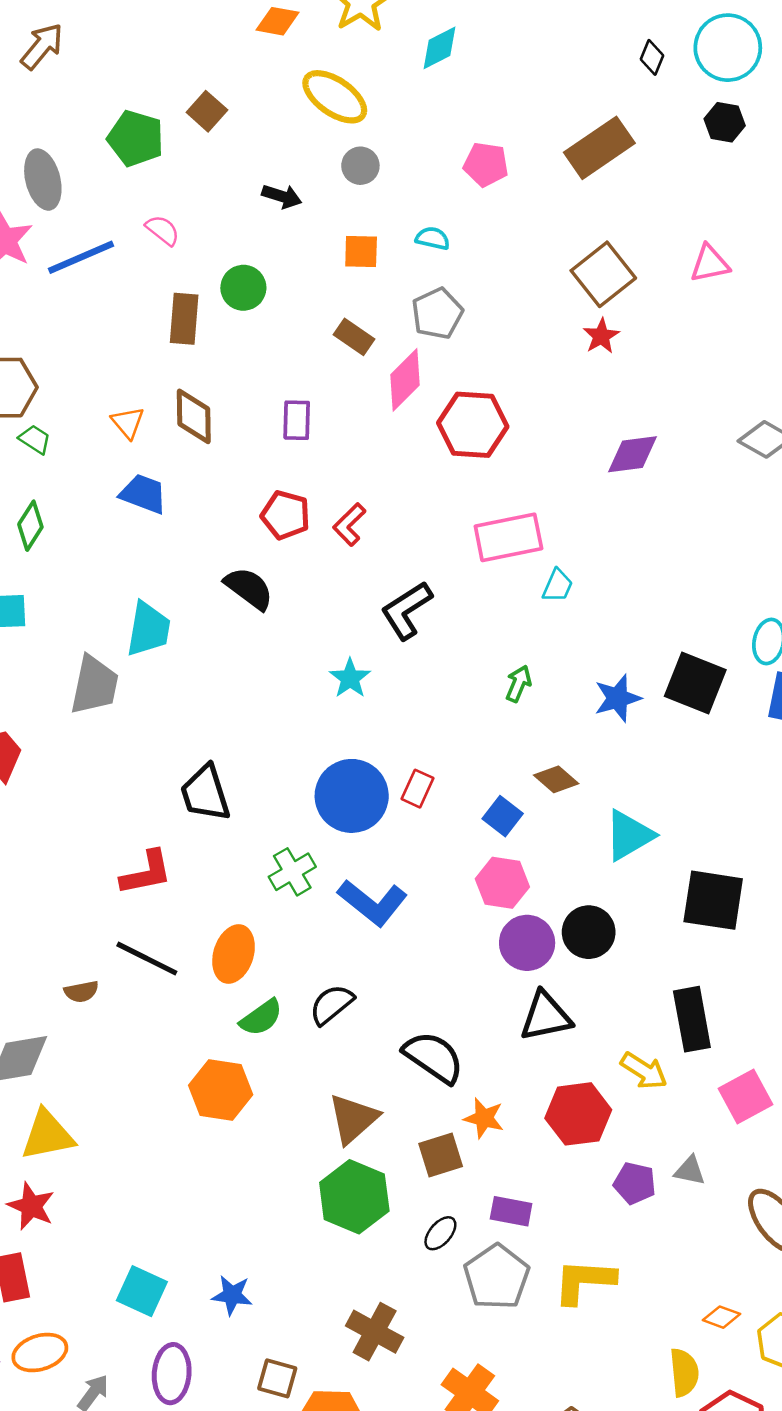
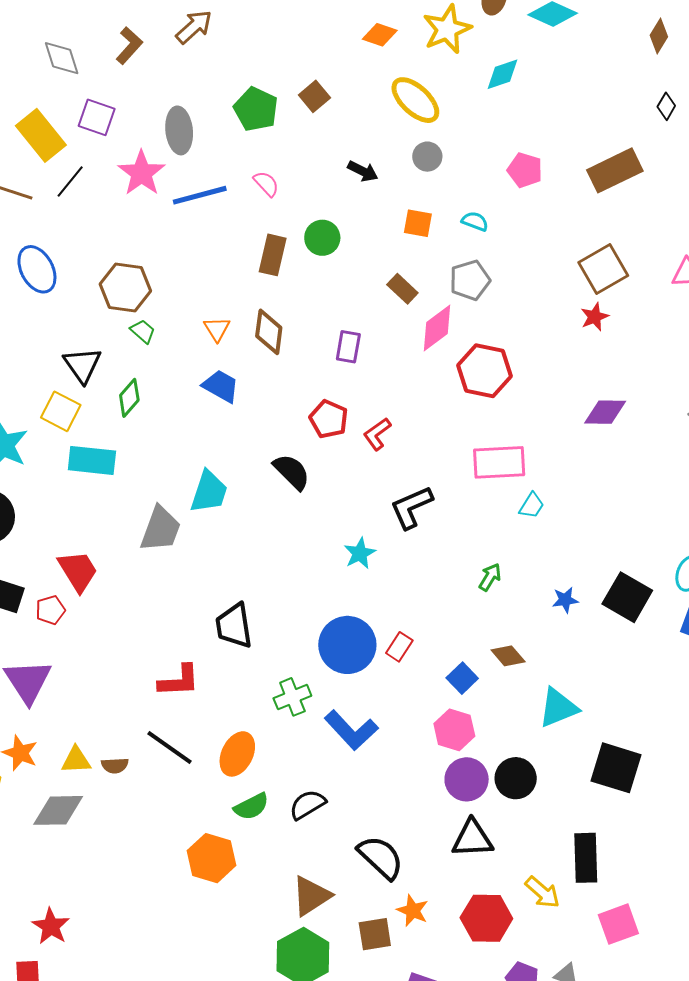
blue star: (618, 698) -> (565, 600), size x0.7
yellow triangle: (48, 1135) -> (76, 760), moved, size x0.7

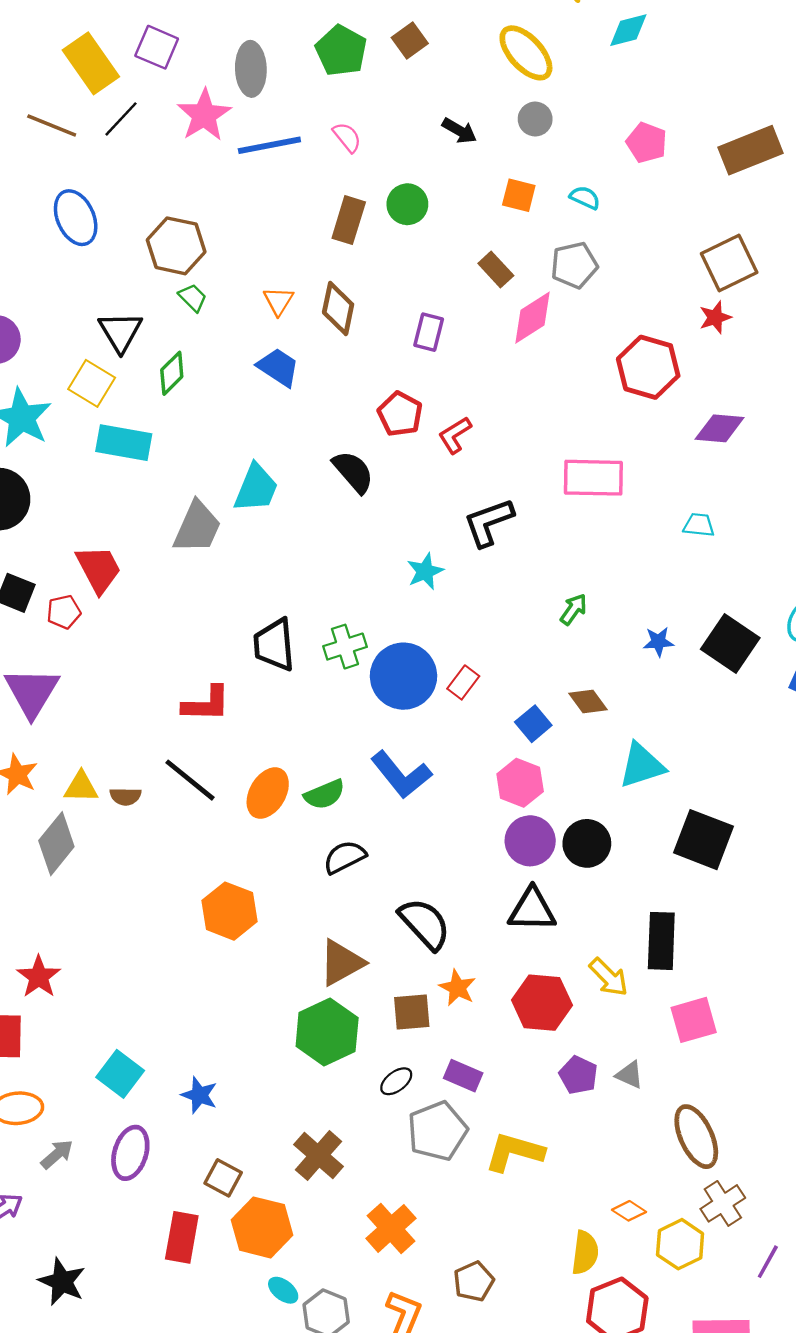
red hexagon: (485, 371) -> (648, 367), moved
cyan trapezoid: (532, 506) -> (699, 525), moved, turned -120
green cross: (292, 697) -> (345, 647), moved
green semicircle: (251, 807) -> (325, 794), moved
gray diamond: (58, 810) -> (56, 844), turned -54

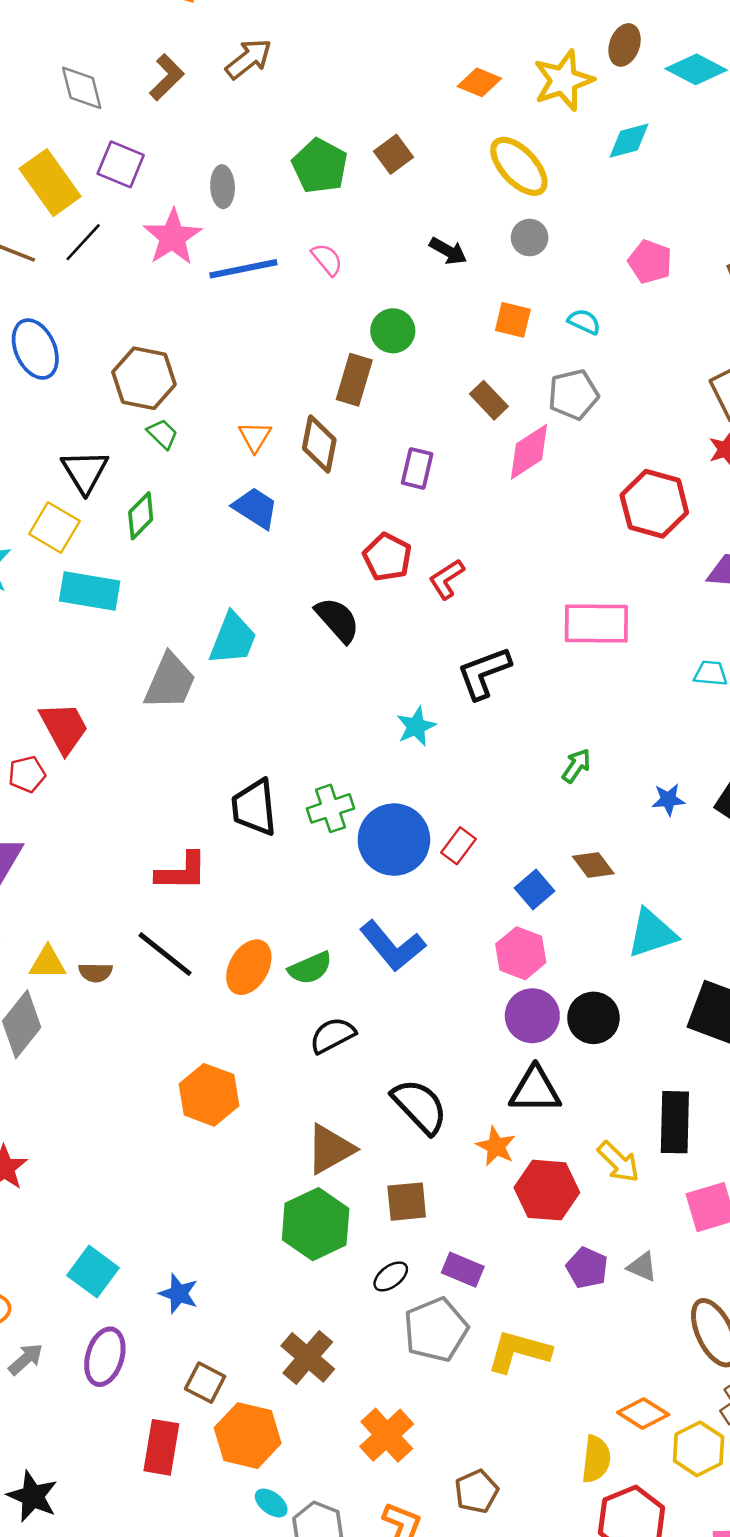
gray ellipse: (251, 69) -> (223, 187), size x0.7
brown rectangle: (349, 220) -> (354, 380), moved
orange star: (457, 988) -> (496, 1146), moved
orange diamond: (629, 1211) -> (643, 1414), size x1.4

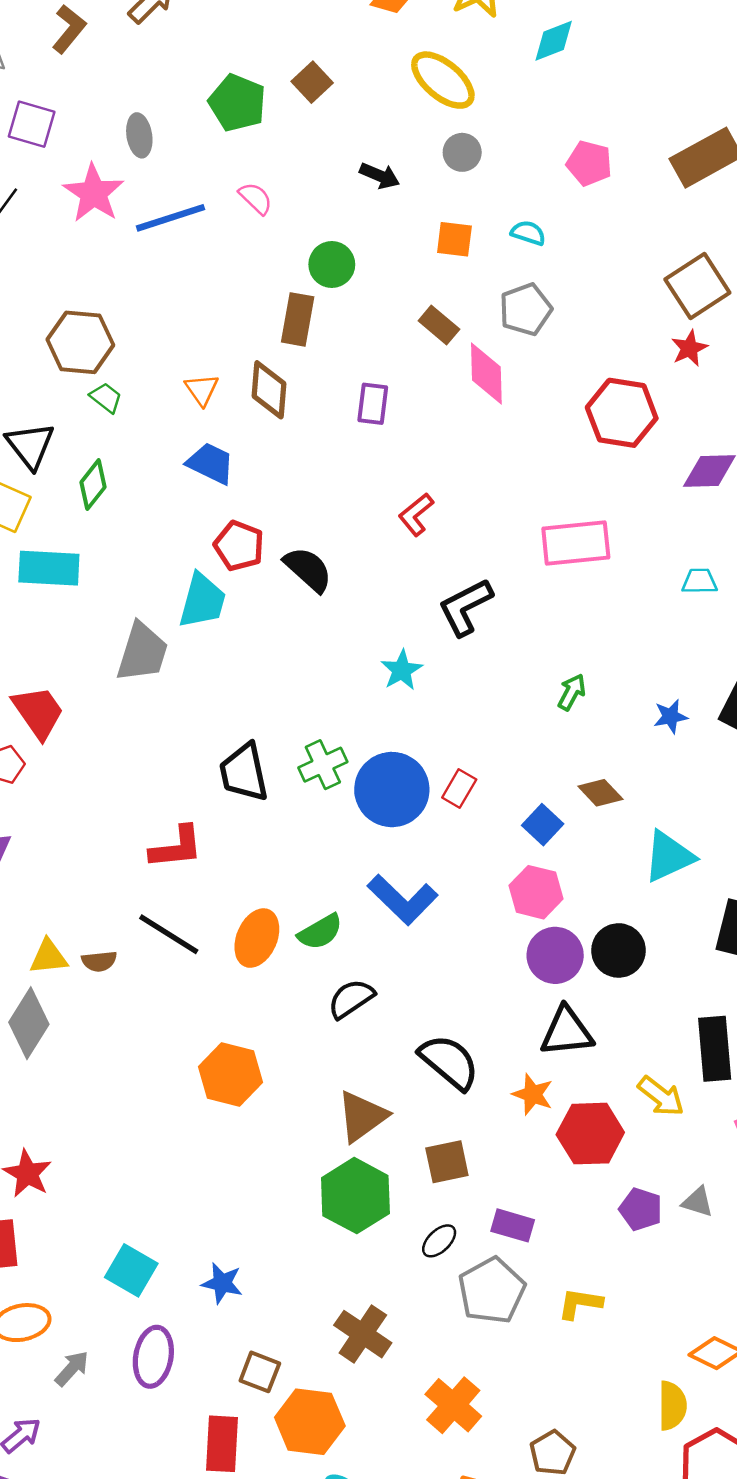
pink diamond: (529, 452) -> (486, 373), turned -52
red pentagon: (387, 557) -> (239, 546), moved
yellow L-shape: (519, 1351) -> (580, 1303), size x0.7

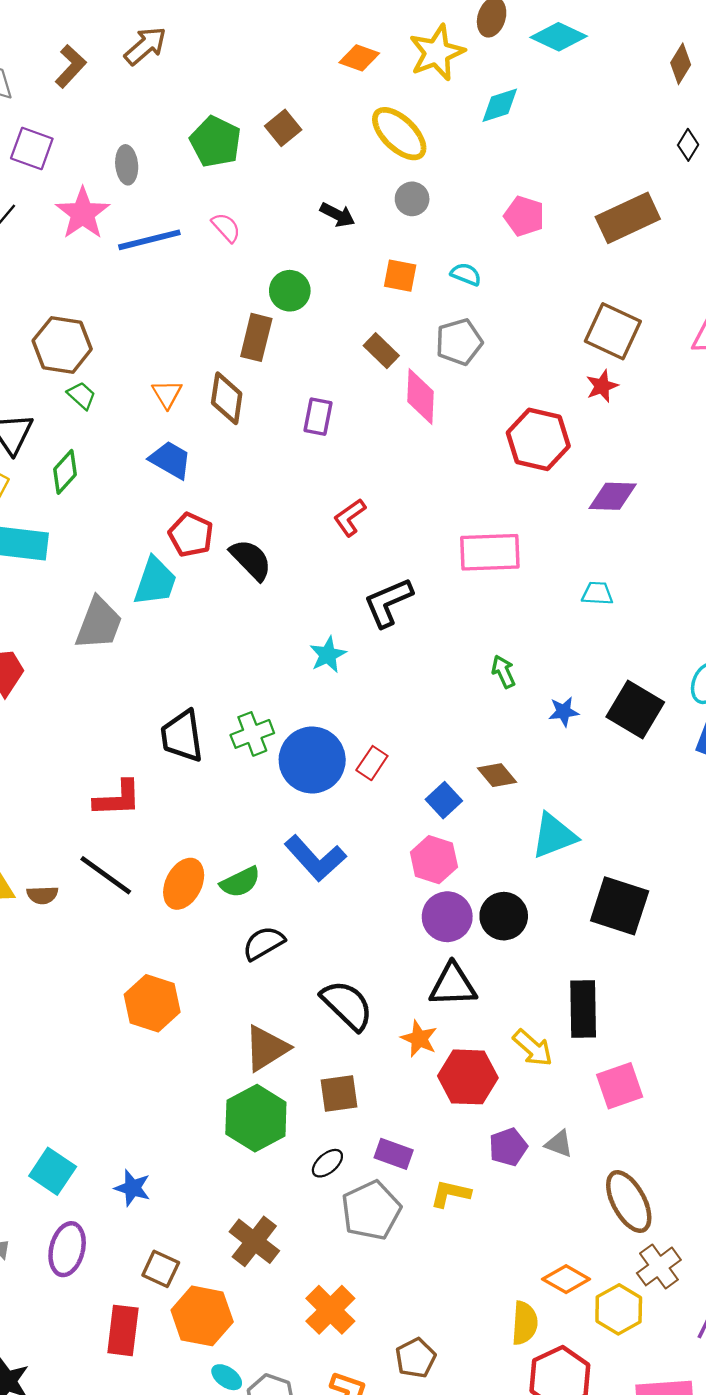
brown square: (697, 286) -> (613, 331), turned -36
green arrow: (572, 692) -> (503, 672), moved, turned -56
purple pentagon: (641, 1209) -> (508, 1147), turned 30
yellow L-shape: (580, 1303) -> (450, 1194), moved

